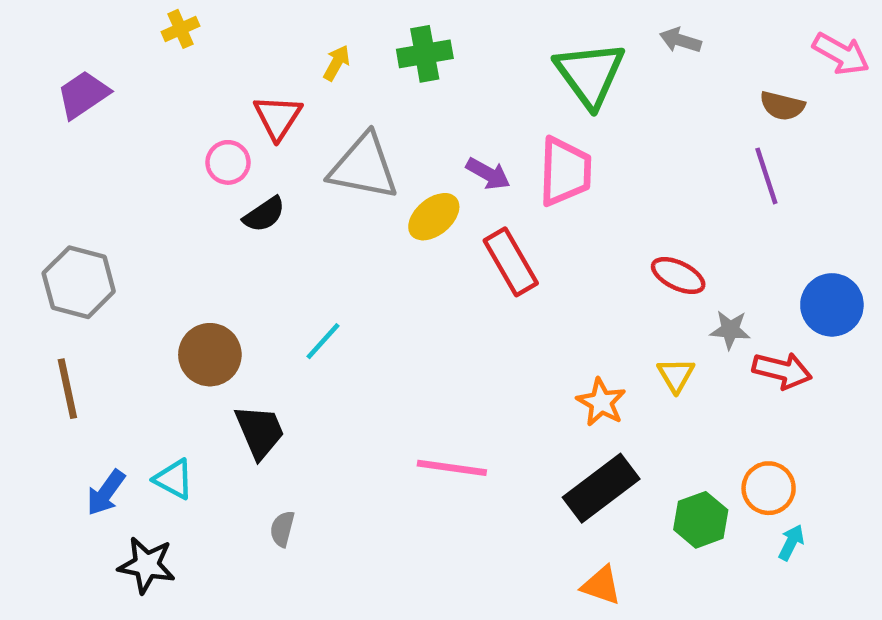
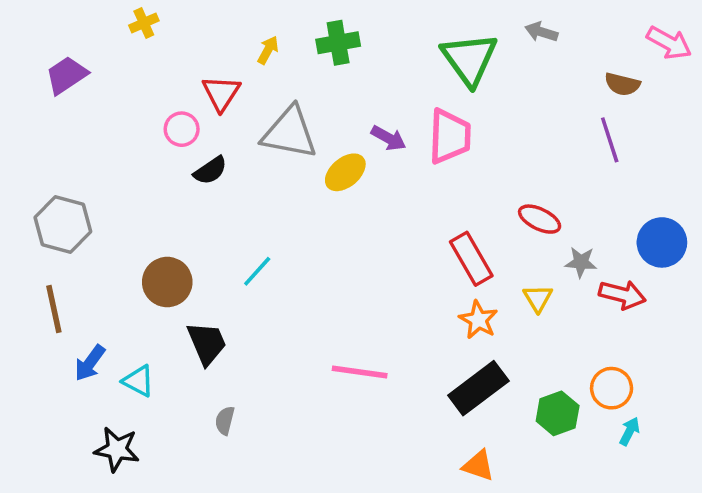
red rectangle: (511, 262) -> (471, 259), moved
blue arrow: (106, 493) -> (90, 363), moved

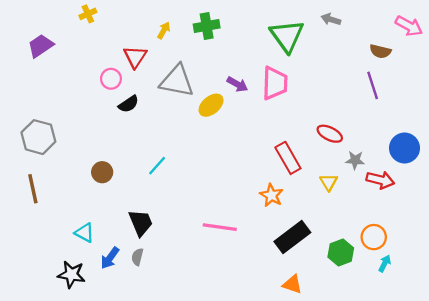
brown circle: (167, 282) -> (102, 172), size x0.7
orange star: (478, 320) -> (271, 195), moved
black trapezoid: (207, 343) -> (141, 223), moved
blue arrow: (90, 363) -> (110, 258), moved

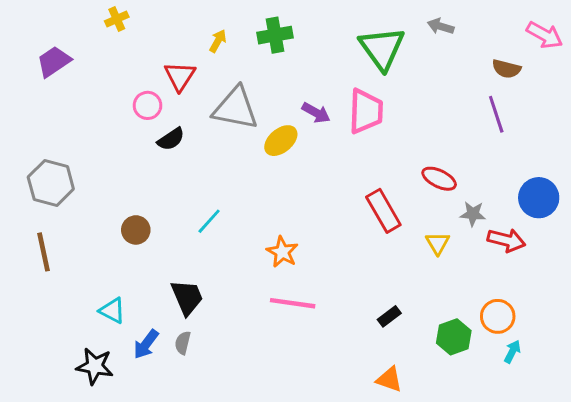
orange star: (271, 195) -> (282, 252), moved
black rectangle: (292, 237) -> (389, 316), size x0.5

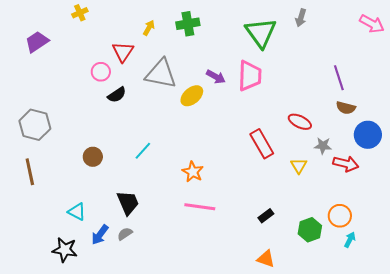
gray arrow: (441, 26) -> (301, 18), turned -90
brown semicircle: (506, 69) -> (346, 108), moved
gray semicircle: (183, 343) -> (125, 234), turned 42

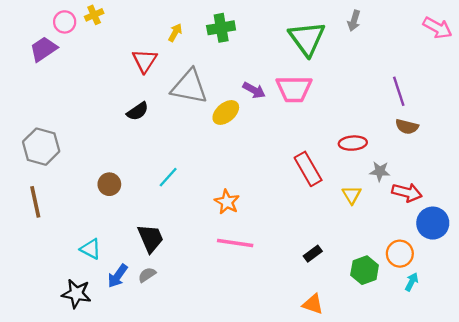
pink circle: (101, 72) -> (65, 22), moved
pink trapezoid: (250, 76) -> (294, 89), turned 88
red ellipse: (300, 122) -> (353, 143), turned -30
blue circle: (368, 135) -> (433, 223), moved

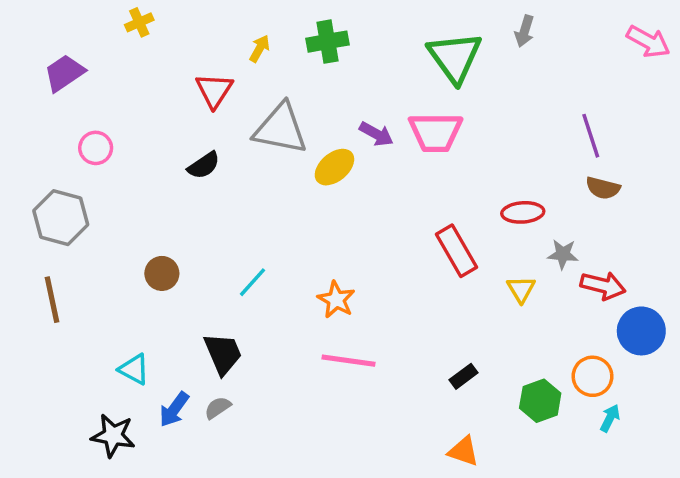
pink circle: (65, 22) -> (96, 148), moved
cyan line: (168, 177) -> (253, 282), moved

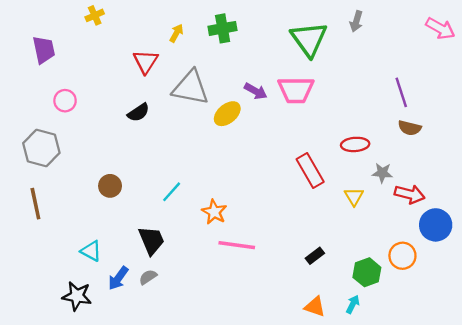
purple trapezoid: (64, 73) -> (44, 50), turned 112
orange star: (336, 300) -> (214, 212), moved
cyan arrow: (610, 418) -> (353, 304), moved

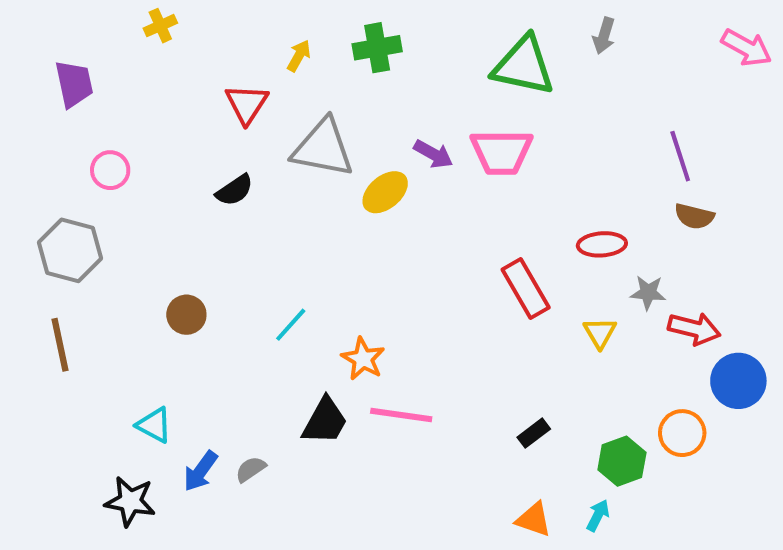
green triangle: (309, 39) -> (524, 66), turned -42
black trapezoid: (151, 240) -> (325, 421), moved, turned 52

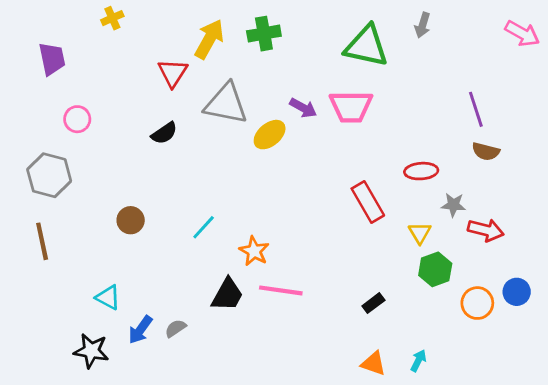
yellow arrow: (299, 56) -> (209, 39), size x1.8
blue circle: (738, 381) -> (517, 292), moved, size x0.7
green hexagon: (622, 461) -> (435, 269), moved

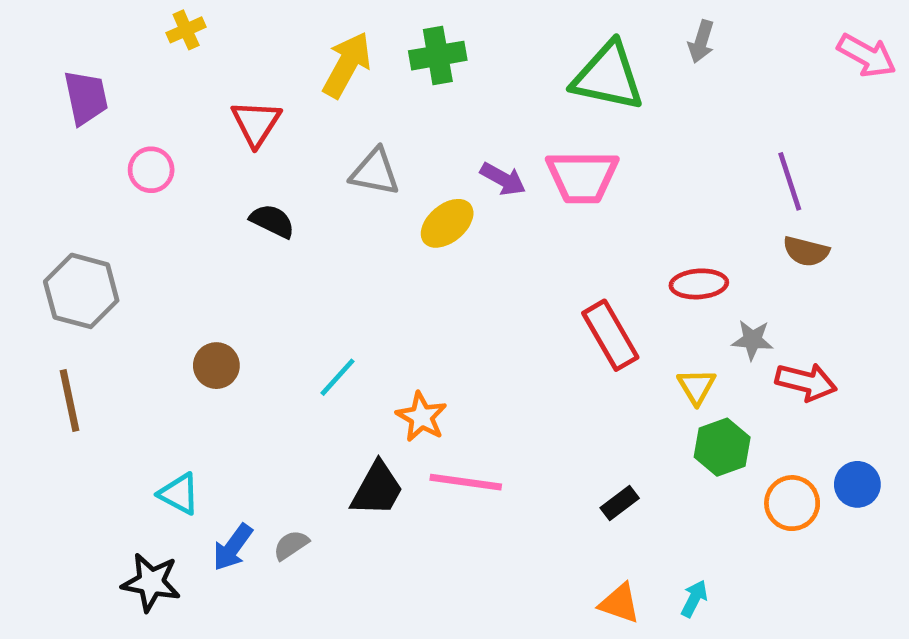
red triangle: (173, 73) -> (256, 123), moved
gray triangle: (226, 104) -> (375, 172), size x0.7
pink circle: (77, 119) -> (151, 170), moved
black semicircle: (164, 133) -> (272, 221), turned -120

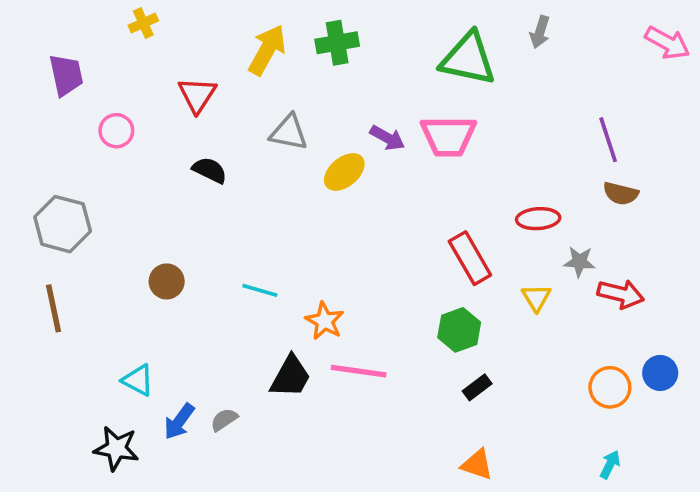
cyan line: (338, 377) -> (260, 290), turned 64
green hexagon: (722, 447) -> (459, 330), moved
cyan arrow: (694, 599) -> (610, 465), moved

